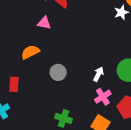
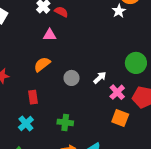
white arrow: (98, 74) -> (100, 78), moved, turned 32
green cross: (64, 118) -> (65, 122), moved

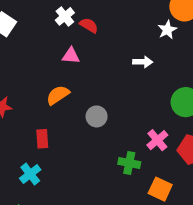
white arrow: (100, 78) -> (143, 62), moved, turned 40
orange square: (120, 118) -> (160, 189), moved
green cross: (65, 122) -> (129, 163), moved

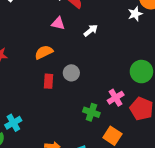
white arrow: (143, 62) -> (91, 30), moved, turned -48
red rectangle: (42, 139) -> (49, 81), moved
cyan cross: (30, 174) -> (13, 123), moved

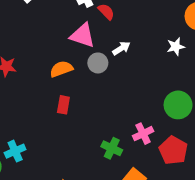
white star: (135, 14) -> (176, 47), moved
pink triangle: (58, 23) -> (83, 35), size x1.5
gray circle: (71, 73) -> (98, 63), moved

